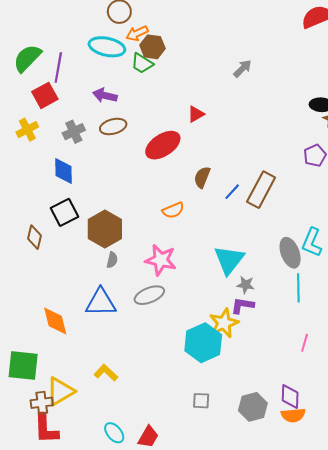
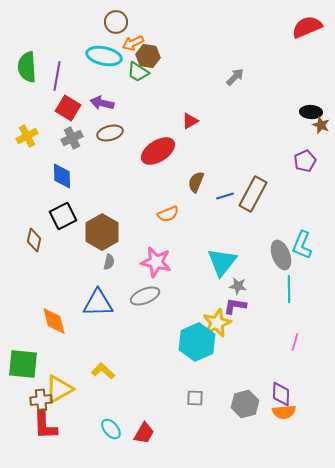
green semicircle: (27, 58) -> (27, 67), turned -48
red square: (45, 95) -> (68, 108), moved, turned -30
blue line: (232, 192) -> (225, 196), turned 30

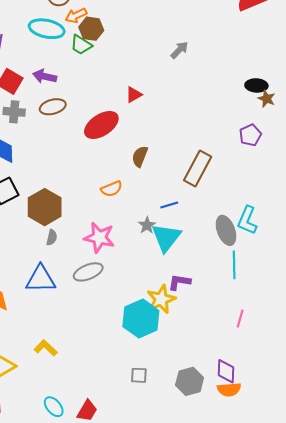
gray cross: (72, 138) -> (14, 112), turned 30
blue line: (225, 196) -> (169, 205), moved
gray star: (238, 286) -> (147, 225), moved, turned 30

